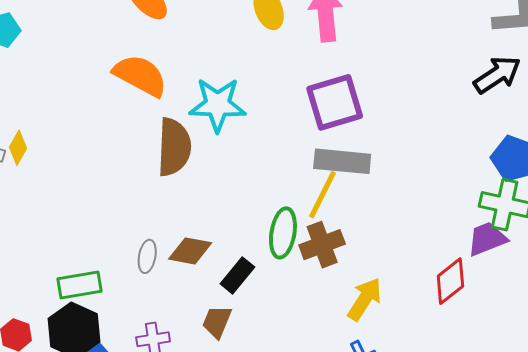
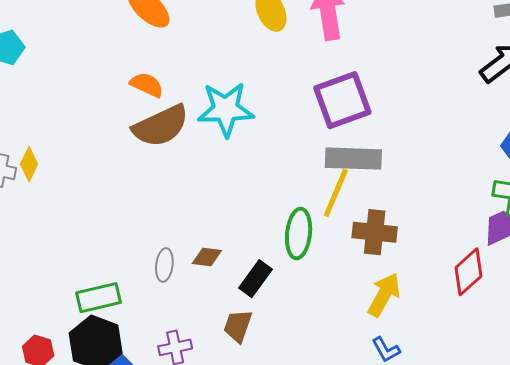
orange semicircle: (140, 75) -> (147, 85), size x0.6
brown semicircle: (174, 147) -> (161, 126), moved, turned 66
brown cross: (322, 245) -> (375, 232), moved, turned 30
brown diamond: (190, 251) -> (207, 257), size x0.7

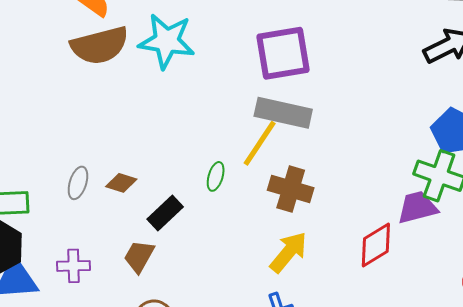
green ellipse: (299, 234) -> (216, 176), size x0.6

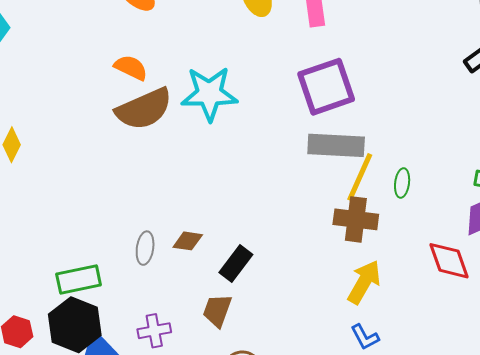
yellow line: (260, 143) -> (360, 177), moved
green ellipse: (216, 176) -> (402, 183), moved
red diamond: (376, 245) -> (449, 261), turned -69

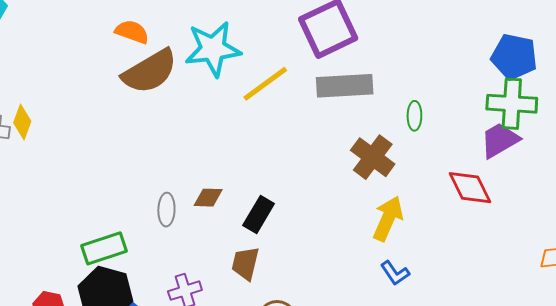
yellow line: (360, 177) -> (265, 84), moved, turned 36
brown cross: (356, 219) -> (373, 157), turned 36

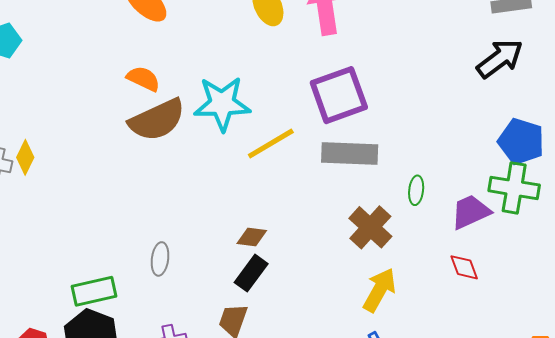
purple trapezoid: (500, 140) -> (471, 212), moved
red diamond: (470, 188) -> (464, 267), size x0.7
brown diamond: (208, 198) -> (252, 237), moved

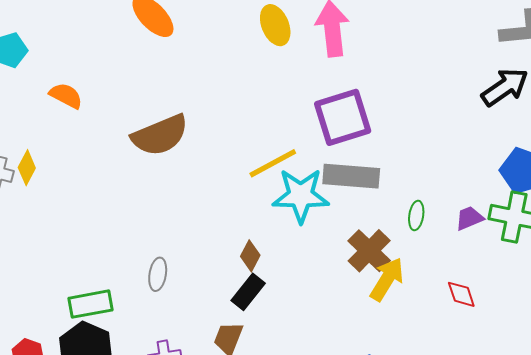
orange semicircle: (143, 79) -> (66, 96), moved
cyan star: (222, 104) -> (301, 196), moved
purple trapezoid: (471, 212) -> (469, 218), moved, size x0.7
brown diamond: (252, 237) -> (250, 256), turned -72
yellow arrow: (379, 290) -> (387, 279), moved

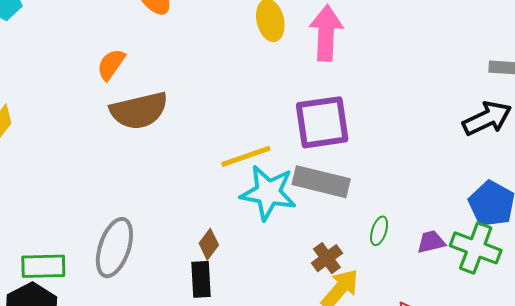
orange semicircle: (66, 96) -> (111, 64), moved, turned -92
brown cross: (369, 251) -> (327, 258), size x0.7
gray ellipse: (158, 274) -> (114, 248), size x1.8
black rectangle: (248, 292) -> (201, 279), turned -51

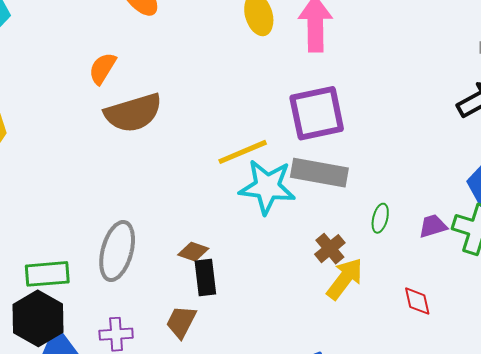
brown diamond: (209, 244) -> (193, 252), moved, turned 76

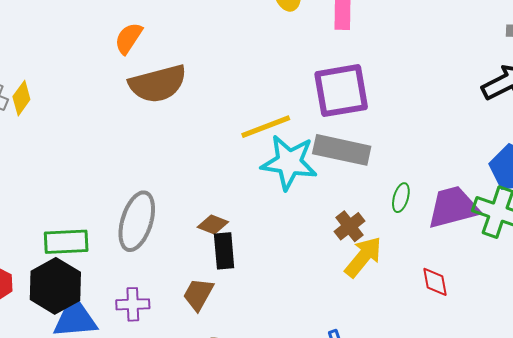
purple trapezoid: (433, 226) -> (453, 207), size x1.8

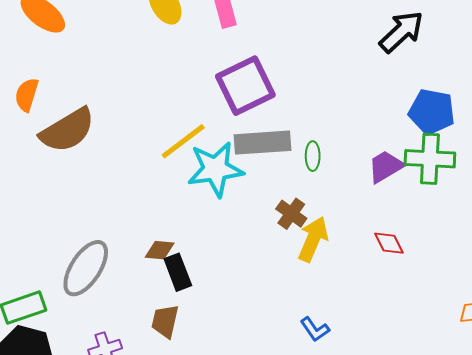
green ellipse: (401, 198) -> (313, 156), moved
purple trapezoid: (453, 207) -> (386, 167), size x0.7
gray ellipse: (137, 221) -> (86, 268), turned 32

